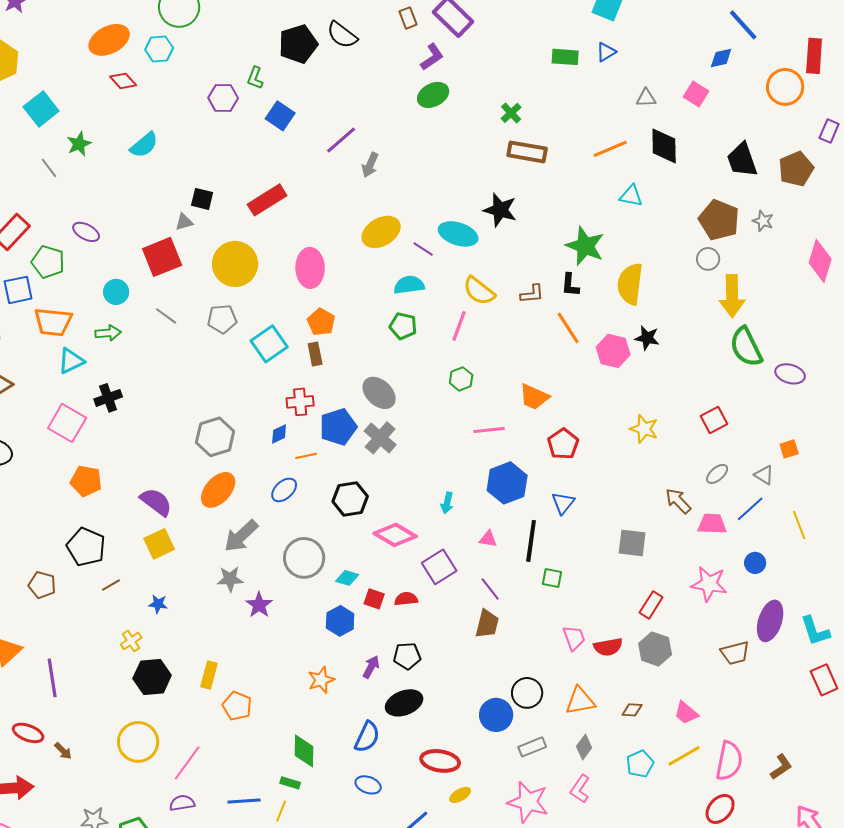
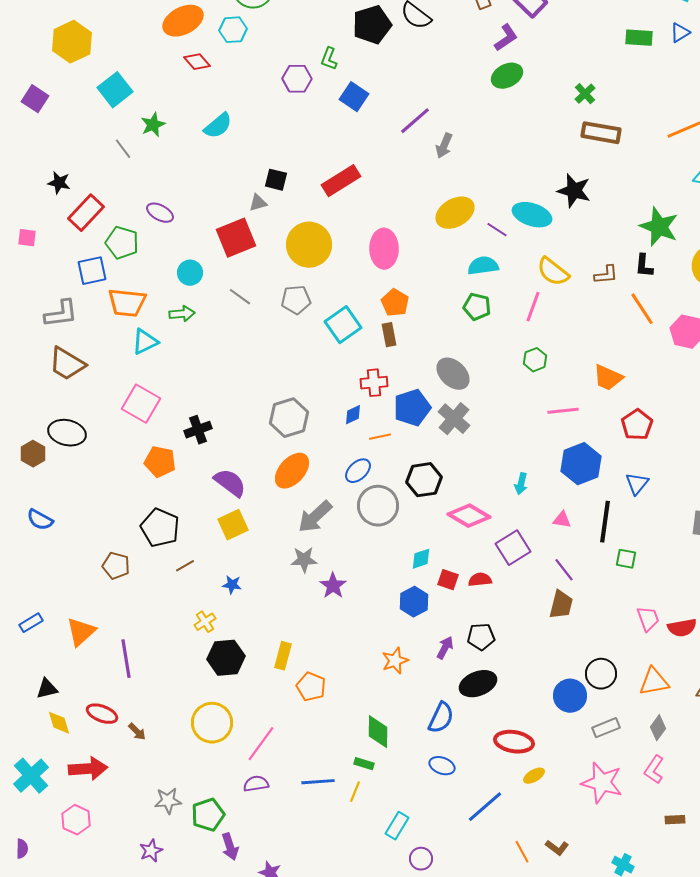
black cross: (108, 398) -> (198, 430), moved
gray circle: (304, 558) -> (378, 506), moved
cyan diamond: (347, 578) -> (421, 559), turned -35

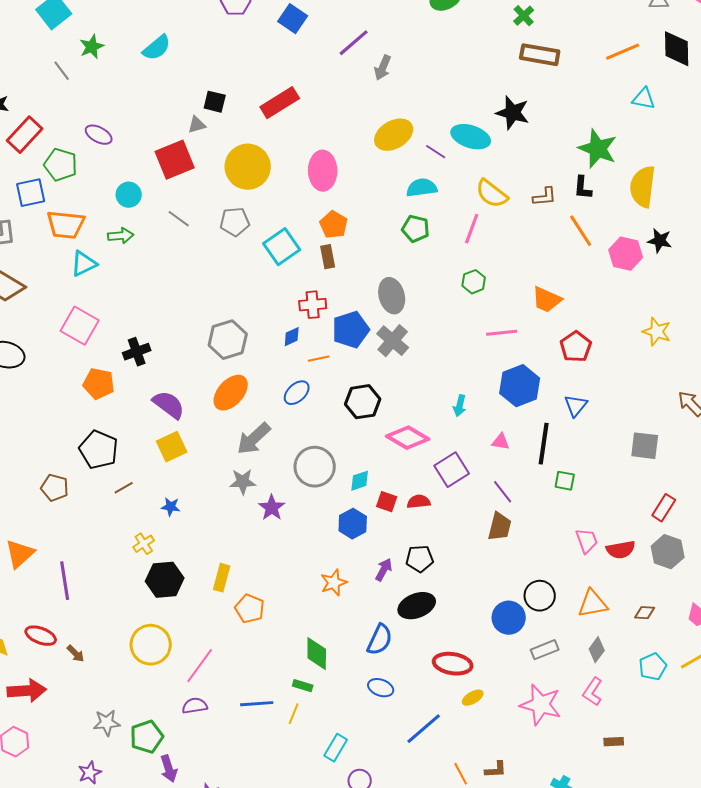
gray ellipse: (453, 374) -> (392, 296), turned 32
gray circle: (378, 506) -> (315, 467), moved
brown L-shape: (557, 848) -> (496, 770), turned -40

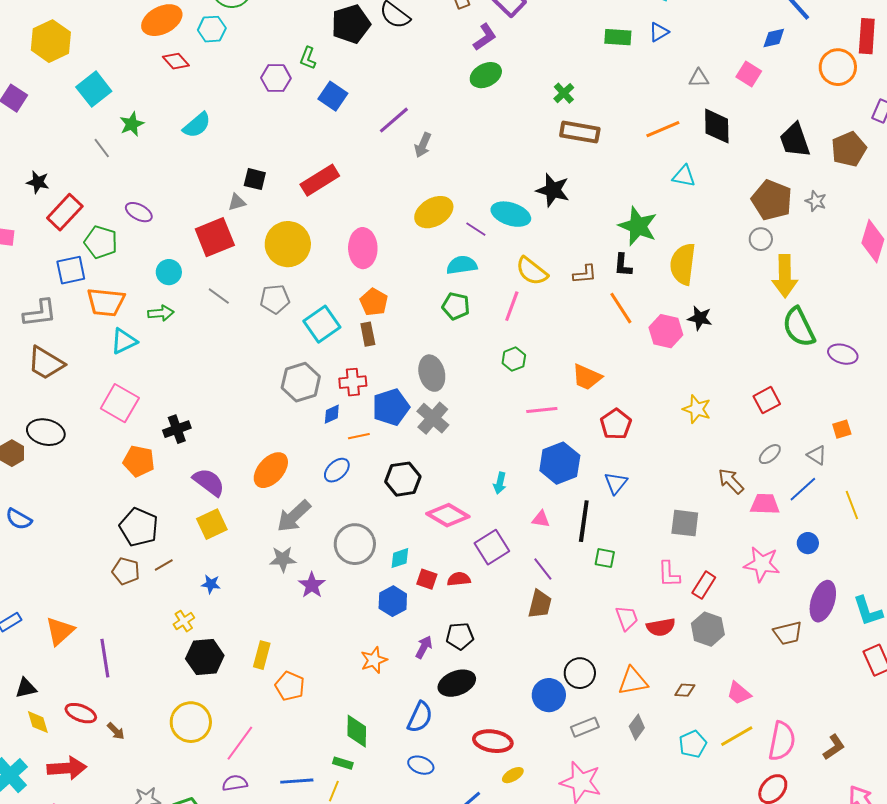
gray hexagon: (228, 340) -> (301, 382), moved
brown pentagon: (55, 488) -> (126, 571), moved
pink L-shape: (593, 692) -> (669, 574), moved, turned -36

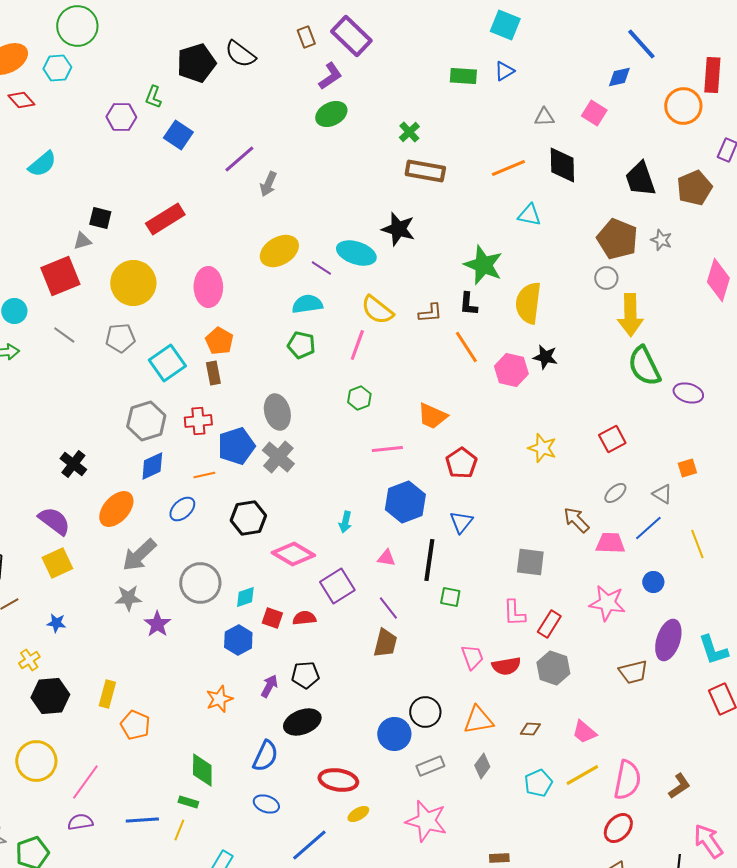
blue diamond: (332, 414) -> (152, 466), moved, size x1.4
black cross: (177, 429) -> (73, 464), moved, turned -32

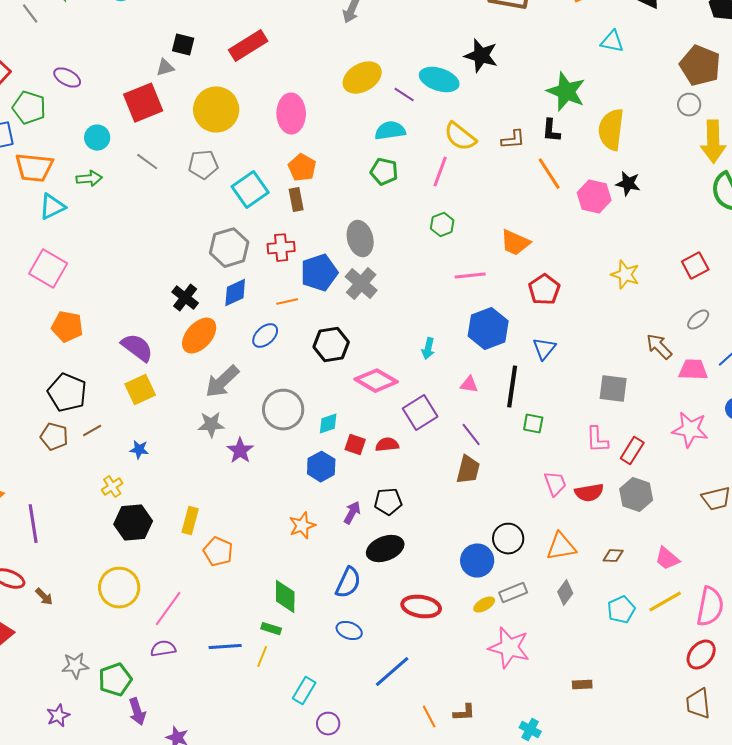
black cross: (73, 464) -> (185, 298), moved
yellow ellipse: (358, 814) -> (484, 605), moved

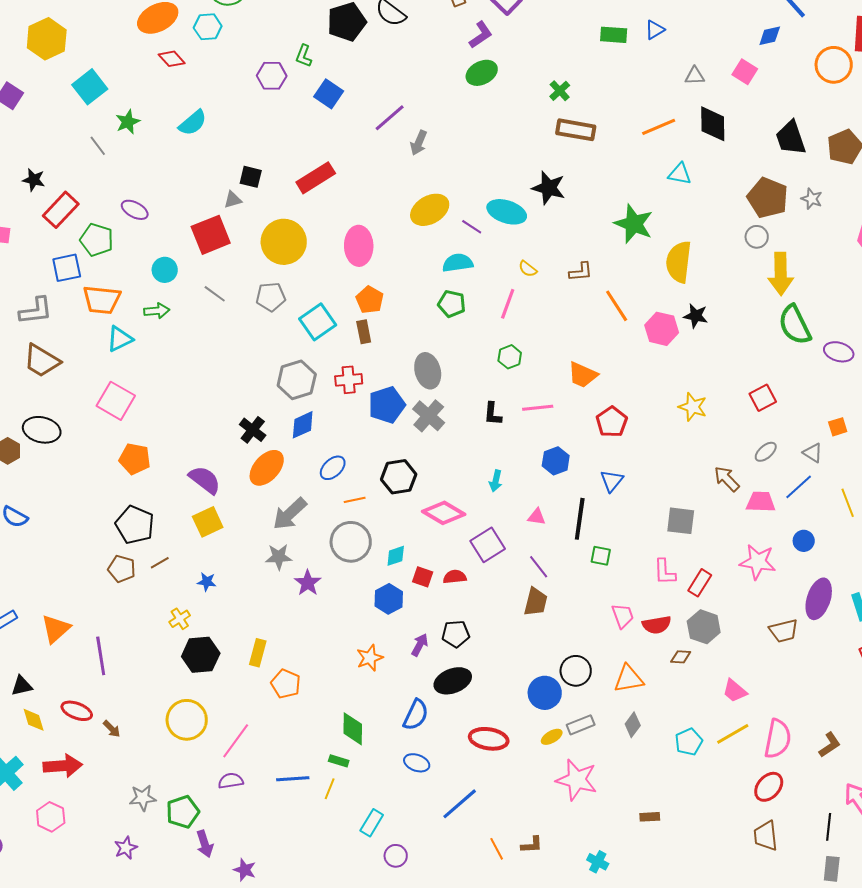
black L-shape: (551, 131) -> (493, 414), moved
yellow semicircle: (460, 137) -> (528, 269), size x0.6
orange line: (287, 302) -> (355, 500), moved
blue hexagon: (488, 329) -> (556, 461), size x0.7
brown diamond: (613, 556) -> (681, 657), moved

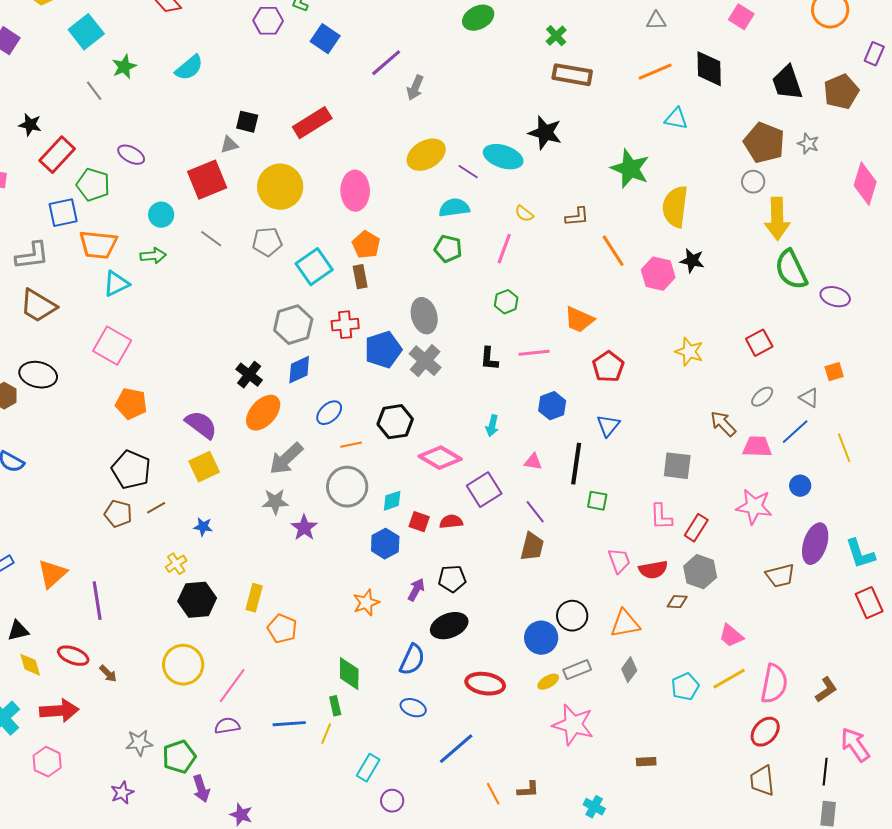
gray triangle: (695, 76) -> (656, 21), moved
green rectangle: (339, 761) -> (335, 706), turned 60

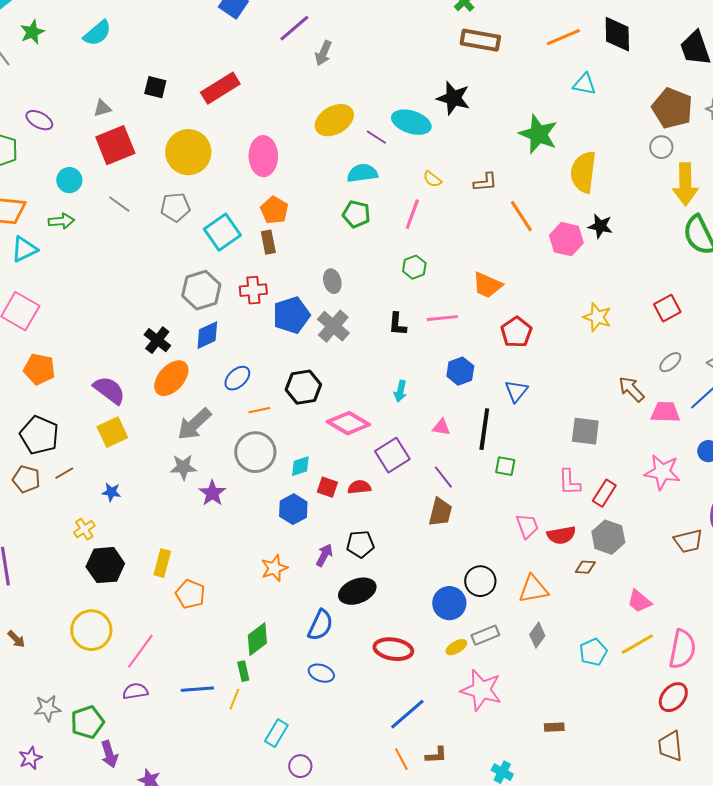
gray triangle: (229, 145) -> (102, 108), moved
gray ellipse: (424, 316) -> (332, 281), size x0.7
green diamond: (349, 674) -> (257, 639), turned 52
blue line: (456, 749) -> (407, 714), moved

